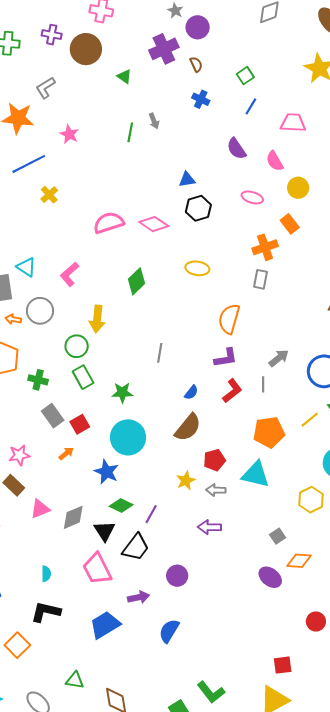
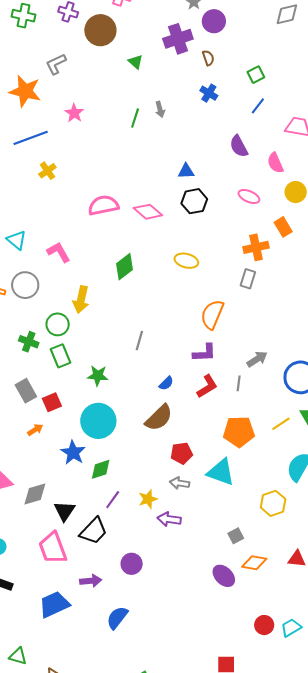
pink L-shape: (69, 274) -> (59, 252), turned 95
green cross: (38, 380) -> (29, 342), moved
yellow star: (186, 481) -> (148, 499), moved
green diamond: (121, 506) -> (101, 469), moved, turned -50

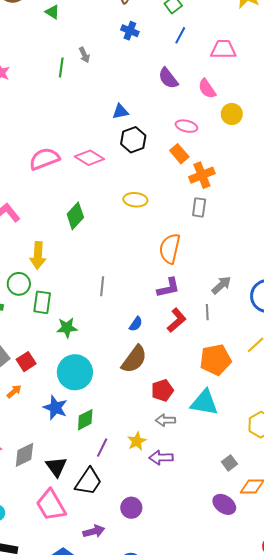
orange rectangle: (283, 227) -> (179, 154), moved
green rectangle: (60, 356) -> (42, 302), moved, turned 40

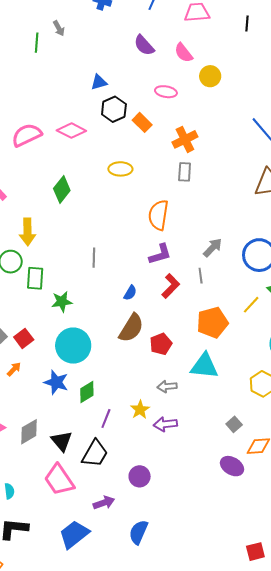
orange rectangle: (179, 154) -> (142, 122), moved
red pentagon: (162, 390) -> (161, 344), moved

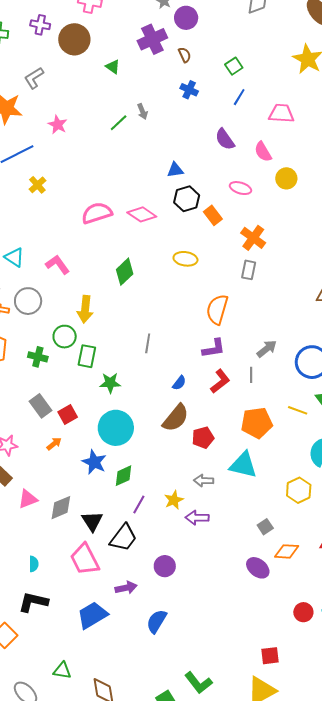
green line: (37, 43) -> (119, 123), turned 36
orange cross: (185, 139) -> (253, 238), turned -35
yellow line: (251, 305) -> (298, 410), turned 60

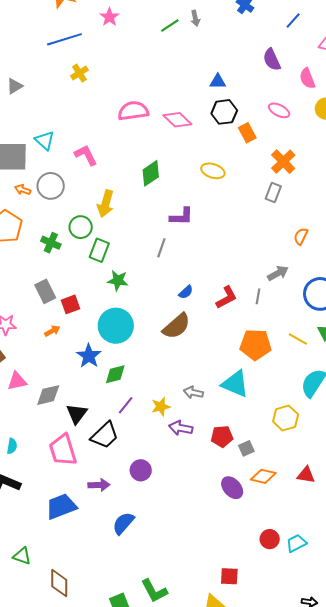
orange semicircle: (217, 309) -> (301, 236), moved, size x0.6
purple L-shape: (214, 348) -> (181, 217), moved
red pentagon: (203, 438) -> (222, 436), moved

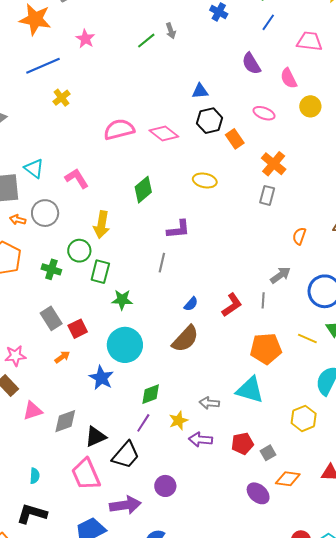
green diamond: (115, 374) -> (151, 394), moved
black triangle: (77, 414) -> (96, 437), turned 35
purple arrow: (99, 485) -> (125, 505), size x1.4

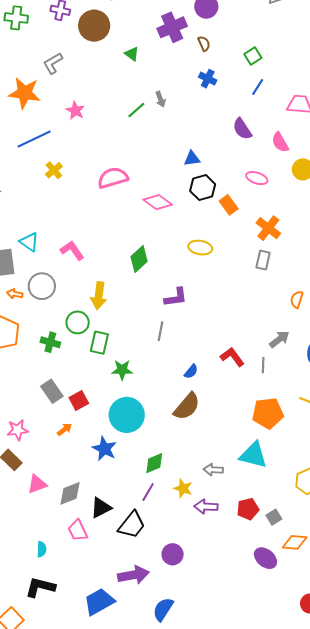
pink semicircle: (119, 129) -> (113, 178), moved
red L-shape: (232, 305) -> (232, 357), moved, turned -90
yellow star: (178, 421) -> (183, 488), turned -30
pink trapezoid: (86, 474) -> (78, 530), moved, size x0.7

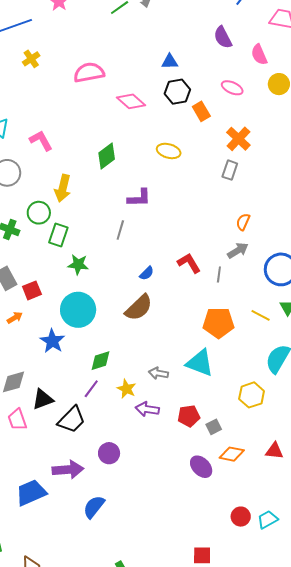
orange semicircle: (297, 299) -> (243, 222), moved

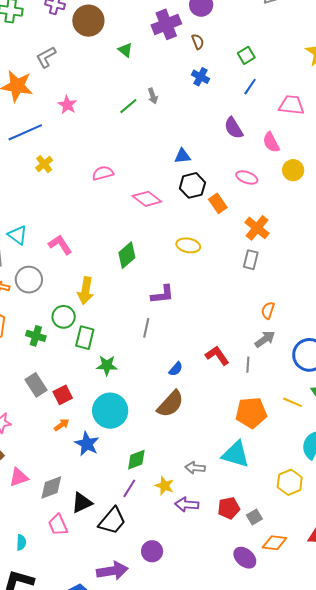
pink semicircle: (89, 72) -> (103, 173), size x0.7
orange arrow: (15, 318) -> (62, 425), moved

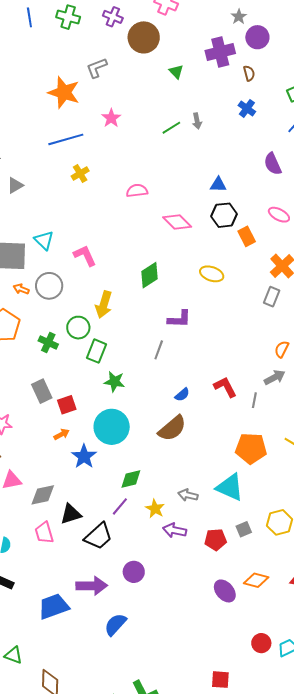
gray square: (254, 517) -> (244, 529), moved

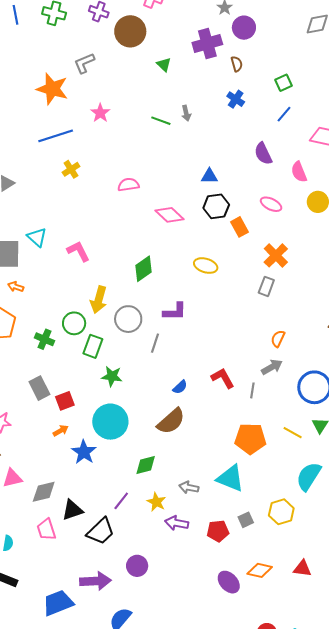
green line: (171, 128) -> (161, 121), turned 54
gray circle: (49, 286) -> (128, 319), moved
green diamond: (131, 479) -> (146, 465), moved

